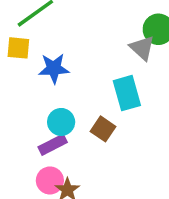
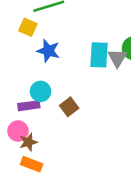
cyan rectangle: (127, 93) -> (99, 55), moved

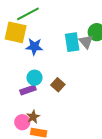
yellow square: (28, 27) -> (16, 32), size x1.6
pink circle: (18, 131) -> (22, 122), moved

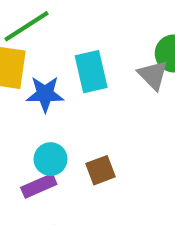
cyan rectangle: (72, 42) -> (91, 72), moved
brown square: (58, 85) -> (101, 170), turned 32

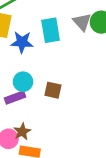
gray triangle: (153, 75) -> (82, 22), moved
brown square: (101, 170) -> (53, 90), turned 30

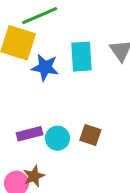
cyan circle: (23, 82) -> (57, 138), moved
brown square: (53, 90) -> (90, 135), moved

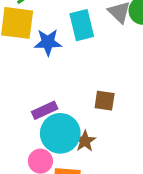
cyan circle: (57, 138) -> (60, 133), moved, size x1.6
brown star: (34, 176) -> (85, 141), moved

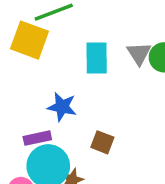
blue star: (48, 42) -> (62, 107), moved

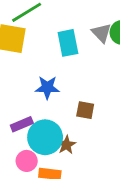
purple rectangle: (37, 138) -> (22, 124), moved

